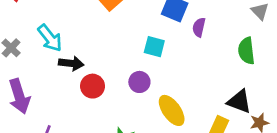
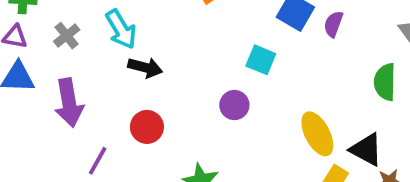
purple semicircle: (199, 27) -> (333, 24), moved
red circle: (93, 86) -> (147, 127), moved
yellow ellipse: (172, 110) -> (317, 134), moved

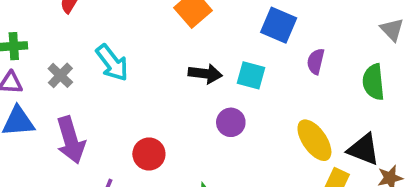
purple semicircle: (333, 24) -> (316, 61), moved
black arrow: (145, 68) -> (205, 74), moved

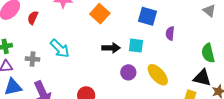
gray cross: (60, 75) -> (33, 59), turned -32
green semicircle: (374, 82) -> (208, 53), moved
yellow ellipse: (314, 140) -> (158, 75), moved

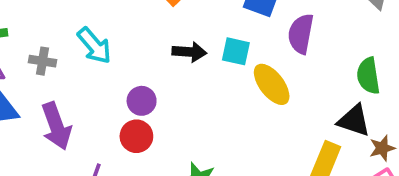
purple semicircle: (170, 33) -> (301, 34), size x1.5
purple circle: (128, 72) -> (142, 101), moved
yellow ellipse: (158, 75) -> (272, 84), moved

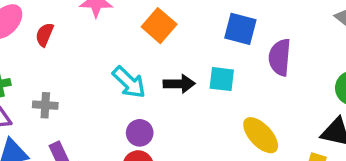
cyan arrow: (94, 46) -> (129, 82), moved
yellow ellipse: (272, 84) -> (261, 135), moved

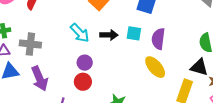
purple semicircle: (280, 57) -> (158, 39), moved
gray cross: (45, 105) -> (30, 44), size x1.5

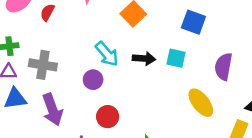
purple semicircle: (158, 39) -> (223, 67), moved
purple circle: (85, 63) -> (93, 80), moved

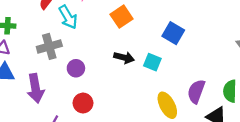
cyan arrow: (107, 54) -> (68, 17), moved
gray cross: (43, 65) -> (49, 46), moved, turned -35
purple semicircle: (223, 67) -> (196, 91), moved

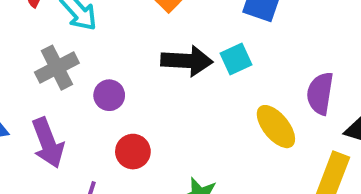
black arrow: (124, 58) -> (187, 61), size x1.4
cyan square: (152, 62) -> (236, 59), turned -36

